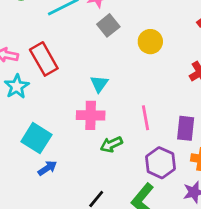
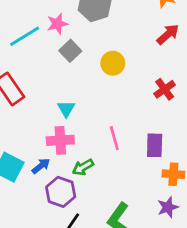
purple hexagon: (160, 163) -> (61, 192), moved
blue arrow: (47, 168) -> (41, 166), moved

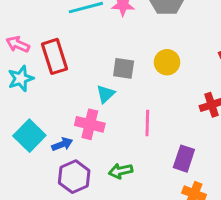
gray square: (70, 51) -> (124, 68), moved, turned 35
pink line: (114, 138) -> (147, 123), moved
green arrow: (83, 167) -> (121, 171), moved

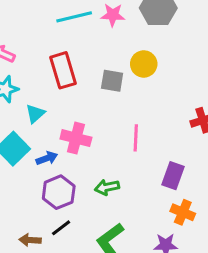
red rectangle: (54, 56) -> (63, 70), moved
yellow circle: (167, 62) -> (144, 64), moved
cyan triangle: (106, 94) -> (35, 114), moved

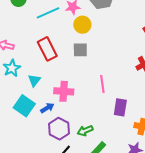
yellow circle: (144, 64) -> (82, 25), moved
purple rectangle: (173, 176) -> (120, 107), moved
green arrow: (107, 187) -> (85, 131), moved

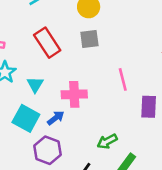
purple hexagon: (59, 129) -> (47, 150), moved

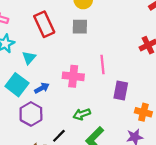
pink cross: (74, 94) -> (73, 76), moved

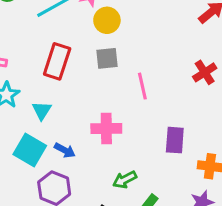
red rectangle: (44, 24) -> (57, 61), turned 50
pink line: (102, 64) -> (142, 86), moved
blue arrow: (42, 88) -> (65, 150), turned 64

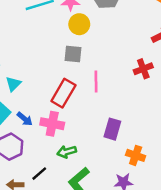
red rectangle: (57, 61) -> (63, 93), moved
red cross: (205, 72) -> (143, 69), moved
pink cross: (106, 129) -> (52, 124), moved

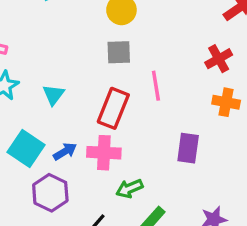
cyan triangle: (13, 84) -> (53, 95), moved
blue arrow: (25, 119) -> (65, 151), turned -63
orange cross: (136, 155) -> (226, 102), moved

